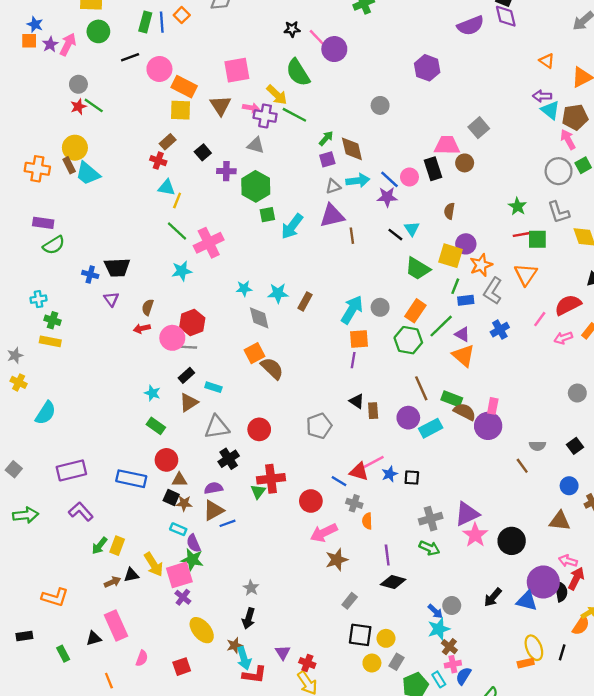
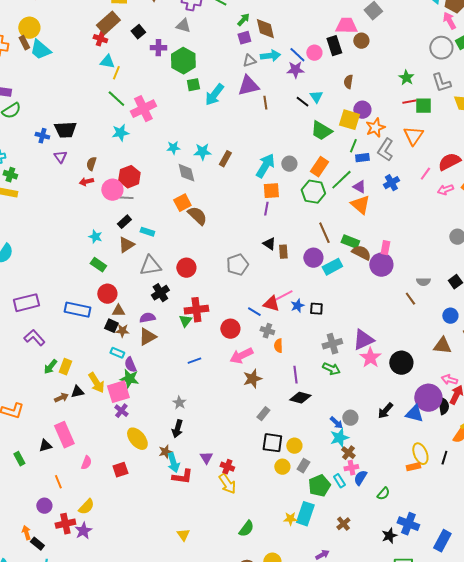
brown rectangle: (168, 142) -> (108, 23), size x1.6
blue line: (228, 523) -> (194, 361), moved

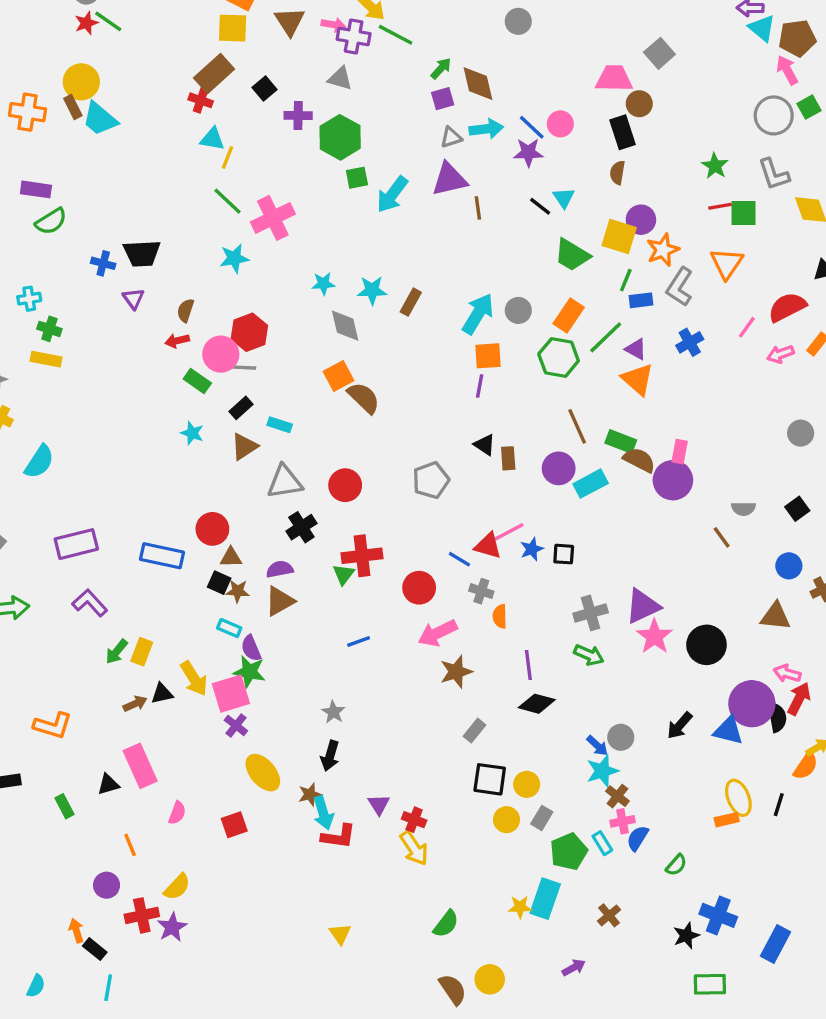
black rectangle: (334, 46) -> (622, 132), moved
green rectangle: (98, 265) -> (197, 381), moved

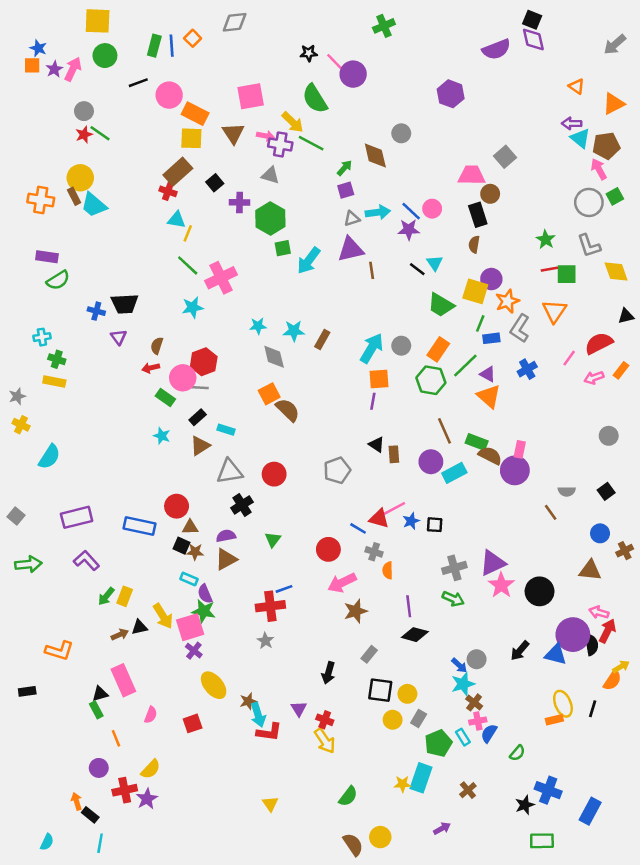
brown diamond: (478, 84) -> (375, 156), moved
red cross: (362, 556) -> (270, 606), moved
black arrow: (330, 756) -> (328, 673), moved
green rectangle: (65, 806) -> (96, 710), moved

